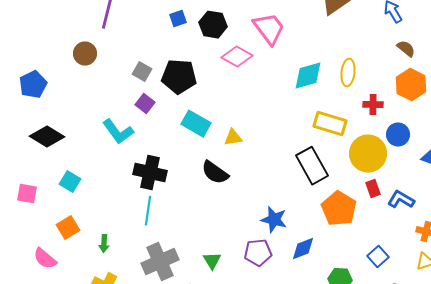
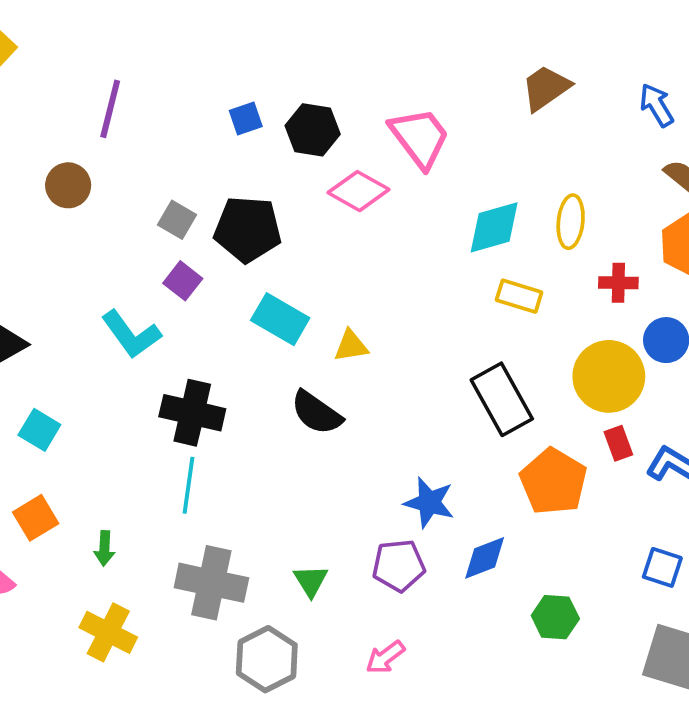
yellow rectangle: (330, 124) -> (519, 296), moved, size x0.7
blue square: (378, 257) -> (662, 567), moved, turned -30
gray cross: (160, 262) -> (211, 583), turned 36

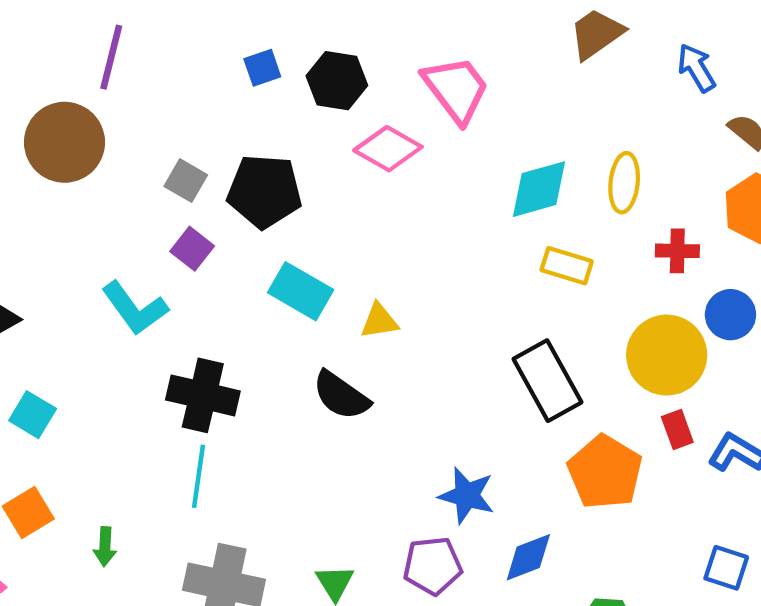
blue arrow: (657, 105) -> (696, 68), moved
brown circle: (68, 185) -> (64, 142), size x1.6

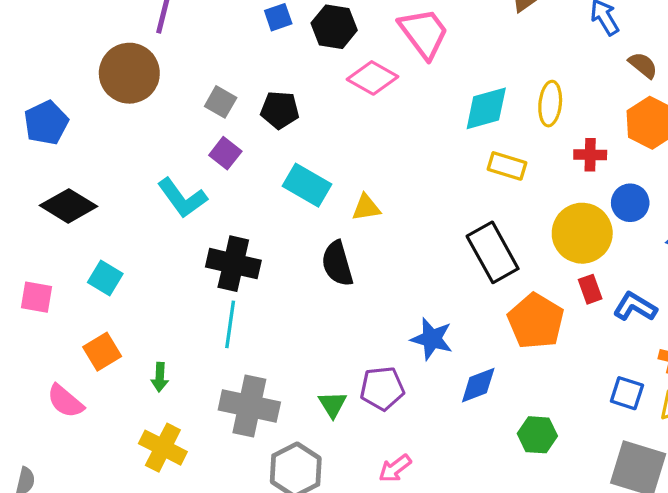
black pentagon: (264, 191) -> (280, 110), size x0.7
black semicircle: (341, 395) -> (337, 264), turned 39
purple pentagon: (433, 566) -> (382, 388), moved

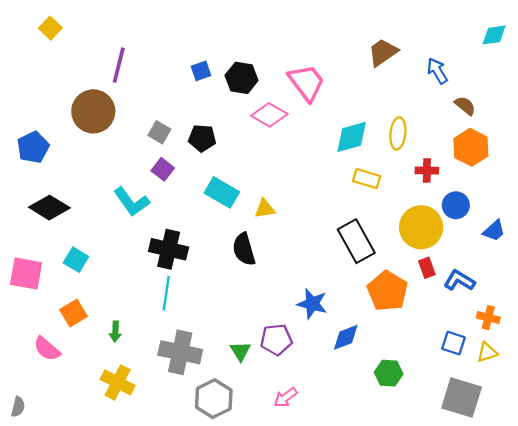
pink square: (37, 297) -> (26, 274), size x1.4

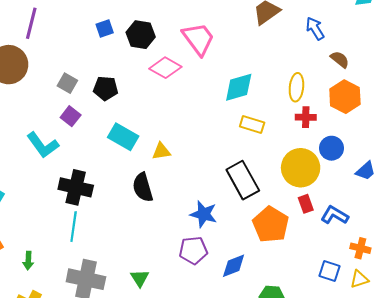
yellow ellipse: (398, 133) -> (296, 87), moved
blue star: (312, 304) -> (204, 214), moved
purple pentagon: (276, 340) -> (193, 250), moved

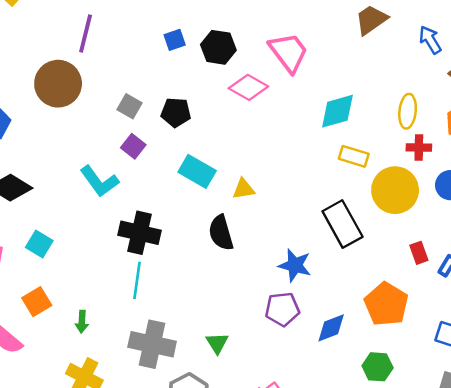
yellow circle: (301, 168) -> (395, 190), moved
orange pentagon: (271, 224) -> (386, 304), moved

